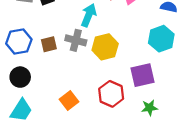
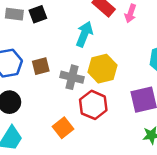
gray cross: (76, 40) -> (72, 77), moved
red hexagon: (111, 94) -> (93, 105), moved

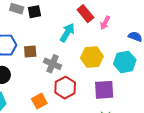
yellow hexagon: (102, 69) -> (92, 57), moved

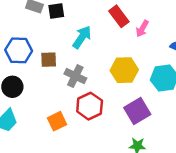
cyan arrow: (67, 33) -> (82, 37), moved
purple square: (104, 90) -> (137, 111), turned -30

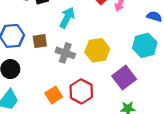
yellow hexagon: (124, 70) -> (97, 50), moved
red hexagon: (90, 106) -> (81, 91), moved

